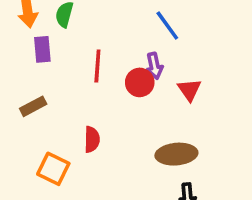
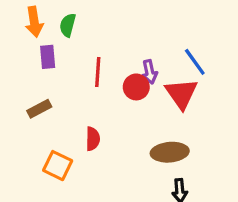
blue line: (167, 25) -> (195, 62), moved
red triangle: (189, 90) -> (181, 94), size x1.5

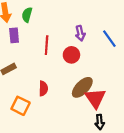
purple arrow: (150, 72) -> (80, 33), moved
red triangle: (181, 94) -> (95, 98), moved
brown ellipse: (170, 152) -> (82, 87), moved, turned -40

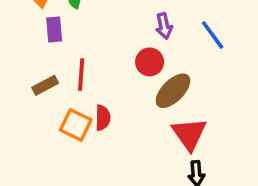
red line: (47, 45) -> (81, 75), moved
brown ellipse: (82, 87) -> (173, 91), moved
orange square: (21, 106) -> (76, 125), moved

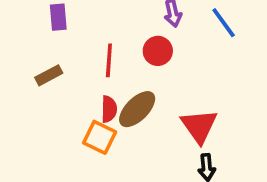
red line: (81, 75) -> (109, 60), moved
brown ellipse: (173, 91) -> (137, 109), moved
orange square: (76, 125) -> (100, 137), moved

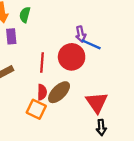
blue line: (224, 23) -> (91, 44), moved, turned -30
red circle: (158, 51) -> (72, 57), size x1.5

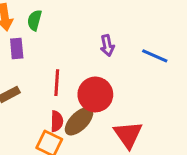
blue line: (91, 44) -> (155, 56), moved
red circle: (72, 57) -> (95, 94), moved

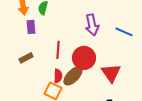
purple arrow: (107, 45) -> (92, 25), size x1.5
red triangle: (128, 135) -> (111, 73), moved

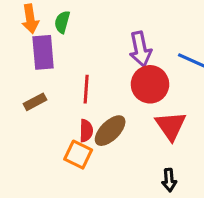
purple rectangle: (31, 27) -> (43, 52), size x1.5
red circle: (84, 58) -> (150, 84), moved

